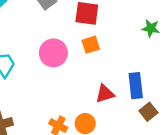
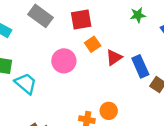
red triangle: (105, 94) -> (114, 57), moved

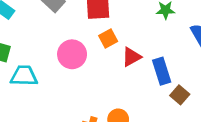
cyan trapezoid: (26, 83) -> (24, 76), turned -45

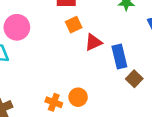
pink circle: (72, 54) -> (17, 27), moved

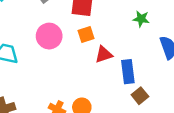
pink circle: (17, 27) -> (49, 36), moved

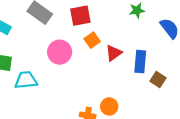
blue rectangle: (128, 72) -> (140, 62), turned 30

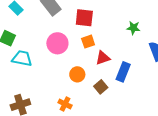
brown square: (158, 80) -> (101, 87), moved
orange circle: (109, 106) -> (77, 74), moved

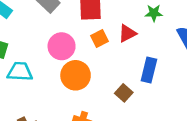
red triangle: (103, 58) -> (127, 33), moved
orange circle: (77, 74) -> (76, 75), moved, size x1.5

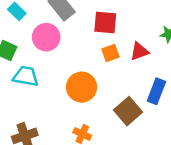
pink circle: (62, 46) -> (46, 37), moved
brown square: (124, 93) -> (128, 111), size x1.5

